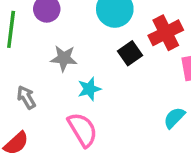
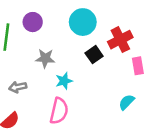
gray arrow: (26, 97) -> (18, 87), turned -72
pink semicircle: (82, 130) -> (59, 111), turned 44

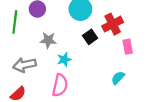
gray arrow: (18, 87) -> (25, 65), size x1.5

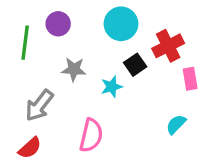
cyan star: (64, 60) -> (112, 87), moved
gray arrow: (25, 65) -> (39, 105), turned -40

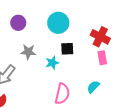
red cross: (168, 46) -> (100, 37), moved, turned -36
black square: (135, 65) -> (67, 49), turned 32
pink semicircle: (91, 135) -> (62, 94), moved

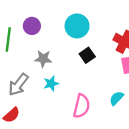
black square: (67, 49) -> (87, 55), turned -32
cyan star: (52, 63) -> (51, 83), moved

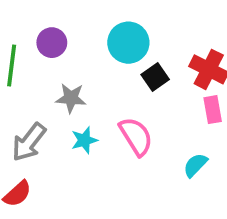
black square: (87, 55) -> (155, 77), moved
pink semicircle: (82, 106) -> (136, 136), moved, turned -45

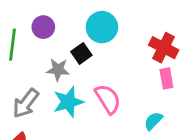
black square: (155, 77) -> (81, 53), moved
cyan star: (84, 140) -> (68, 102), size x1.5

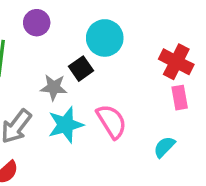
purple circle: (43, 27) -> (37, 23), moved

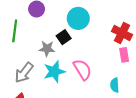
cyan semicircle: (164, 147) -> (115, 85), turned -48

